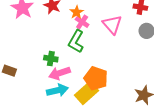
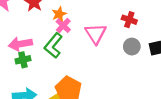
green cross: (51, 59) -> (23, 60), turned -32
pink arrow: (60, 73) -> (20, 44), moved

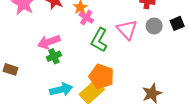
pink triangle: (96, 34) -> (127, 30), moved
green L-shape: (53, 45) -> (99, 40), moved

